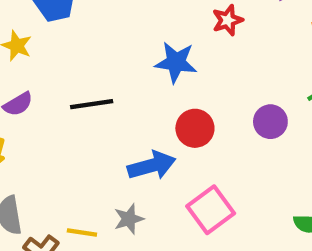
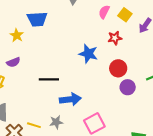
black line: (92, 104) -> (49, 79), moved
red circle: (195, 128) -> (118, 68), moved

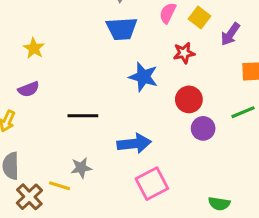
blue trapezoid: (37, 19) -> (122, 29), moved
blue arrow: (70, 99) -> (134, 144), moved
gray star: (56, 122) -> (81, 168), moved

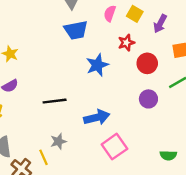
blue star: (143, 77) -> (97, 65), turned -30
red circle: (189, 99) -> (147, 63), moved
yellow line: (60, 186) -> (43, 157), turned 56

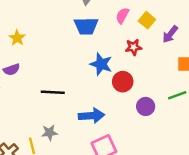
red circle: (147, 63) -> (123, 82), moved
blue star: (97, 65) -> (101, 64), turned 30

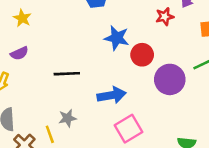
red star: (134, 47) -> (165, 17), moved
purple circle: (146, 106) -> (170, 79), size x1.5

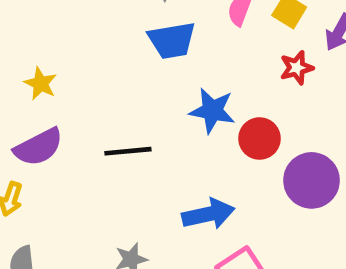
purple semicircle: (19, 53) -> (39, 147), size x1.5
black line: (67, 74) -> (128, 151), moved

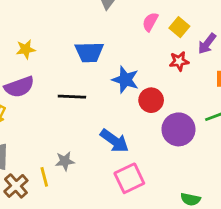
blue trapezoid: (172, 40) -> (89, 52), moved
yellow star: (40, 84) -> (26, 49), turned 30
blue arrow: (208, 214) -> (114, 141), turned 40

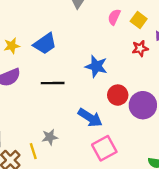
blue trapezoid: (89, 52) -> (45, 44), moved, turned -30
red circle: (151, 100) -> (118, 95), moved

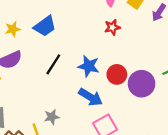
red star: (140, 48) -> (112, 27), moved
blue star: (96, 66) -> (89, 66), moved
black line: (53, 83) -> (53, 64), turned -55

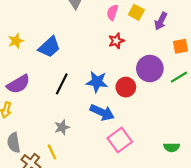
yellow star: (13, 29) -> (16, 41), moved
purple circle: (142, 84) -> (150, 69), moved
gray star: (52, 117) -> (62, 127), moved

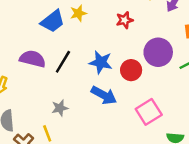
yellow star: (16, 41) -> (78, 13), moved
purple semicircle: (18, 84) -> (33, 59), moved, turned -140
pink square: (120, 140) -> (149, 112), moved

